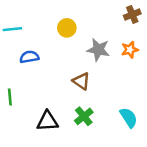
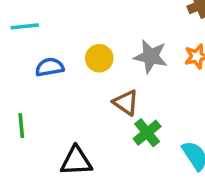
yellow circle: (67, 28) -> (99, 58), moved
green cross: (84, 116) -> (147, 133), moved

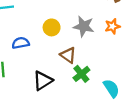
blue semicircle: (50, 67) -> (21, 43), moved
black triangle: (76, 161) -> (43, 81), moved, turned -30

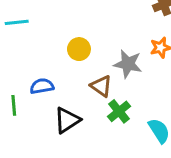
gray star: (84, 26) -> (128, 64), moved
blue semicircle: (21, 43) -> (42, 86), moved

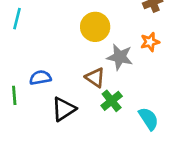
cyan line: (17, 22) -> (17, 19), turned -70
yellow circle: (79, 49) -> (95, 27), moved, size x1.4

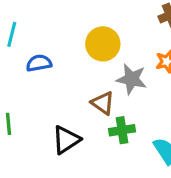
blue semicircle: (40, 78) -> (39, 63), moved
green cross: (112, 101) -> (122, 130), turned 30

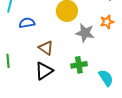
brown triangle: (103, 103) -> (46, 48), moved

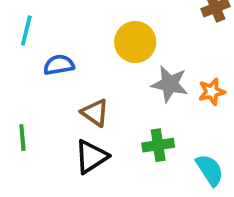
orange star: (107, 22) -> (212, 92), moved

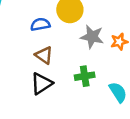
blue semicircle: (59, 65) -> (40, 24), moved

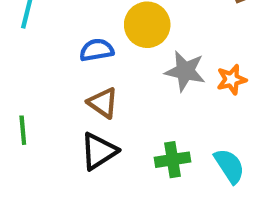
green cross: (85, 76) -> (172, 160), moved

